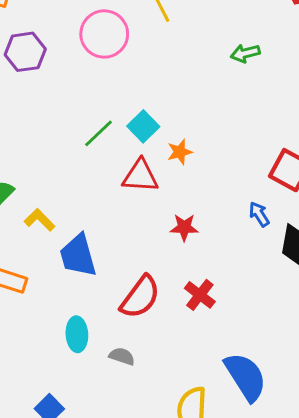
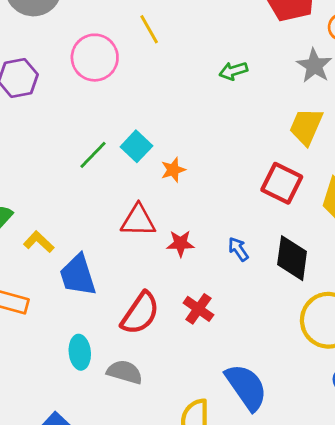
red triangle: (140, 176) -> (138, 221), moved
blue arrow: (259, 214) -> (238, 249), moved
gray semicircle: (122, 356) -> (125, 372), size x1.4

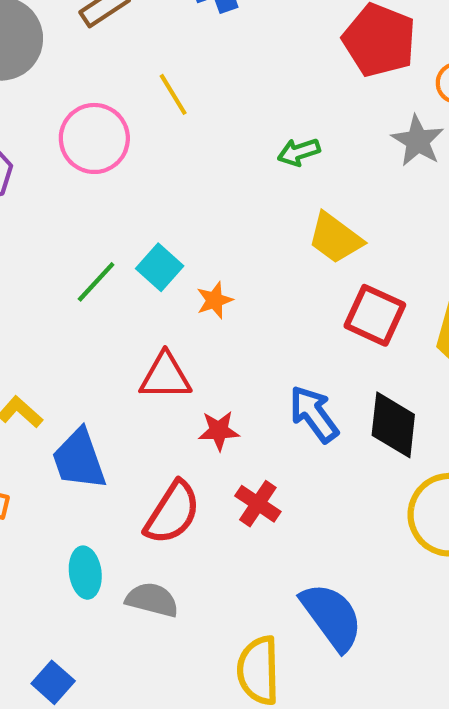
yellow trapezoid: (306, 127) -> (335, 238), moved, turned -75
red star: (180, 243) -> (219, 431), moved
blue arrow: (238, 249) -> (314, 414), size x1.6

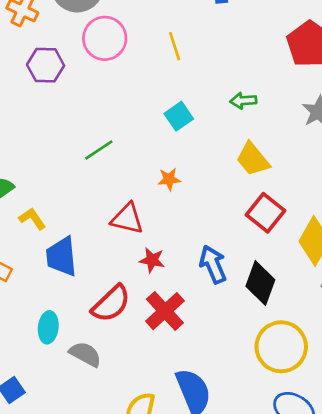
pink circle: (94, 138) -> (105, 38), moved
cyan square: (160, 267) -> (179, 116), moved
red cross: (258, 504) -> (165, 311), size x1.4

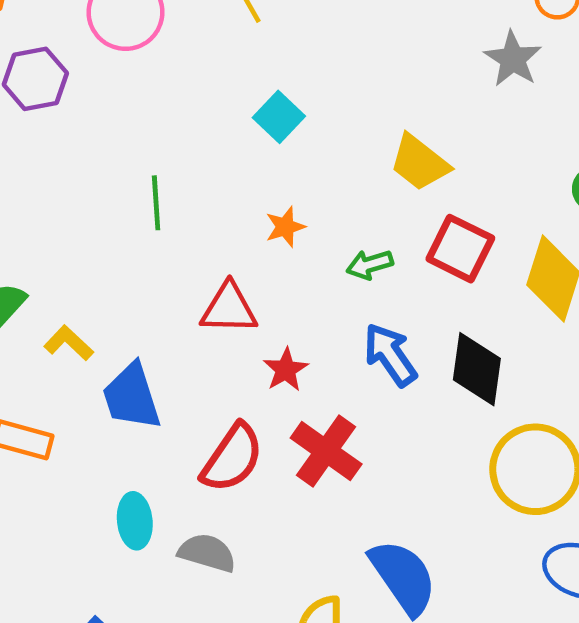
green arrow: (243, 101) -> (370, 265), moved
green line: (99, 150) -> (156, 203), turned -48
red star: (152, 260) -> (286, 370), turned -30

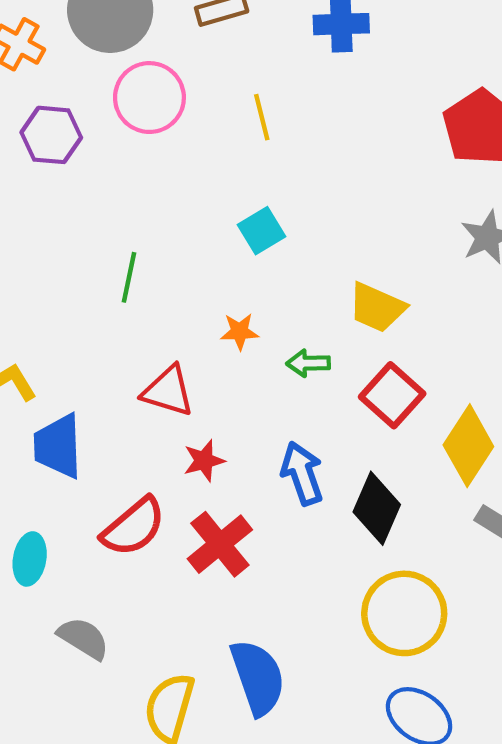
yellow trapezoid: (419, 163) -> (377, 307), turned -30
green arrow: (370, 265) -> (308, 363), moved
gray semicircle: (207, 553) -> (83, 638), moved

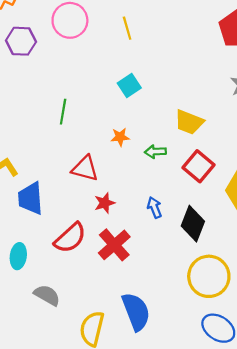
blue arrow: (302, 473) -> (154, 208), size x0.7

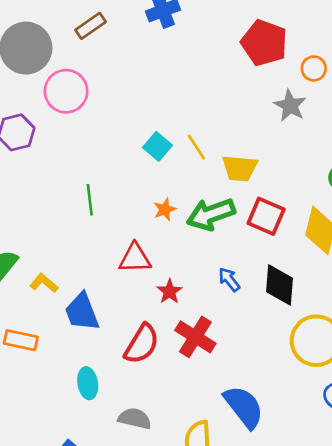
yellow line: (127, 28) -> (196, 147), moved
green arrow: (155, 152) -> (211, 214), size x1.8

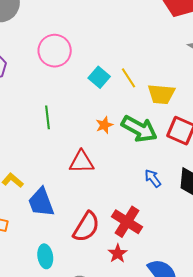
pink circle: (66, 91) -> (55, 51), moved
green arrow: (211, 214) -> (139, 129), turned -132
red star: (170, 291) -> (118, 253), moved

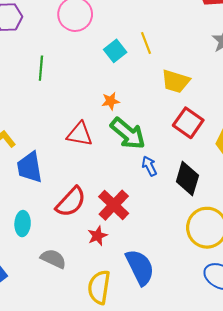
yellow line: (129, 78) -> (146, 43), moved
green line: (48, 117) -> (41, 68), moved
green arrow: (139, 129) -> (128, 133), moved

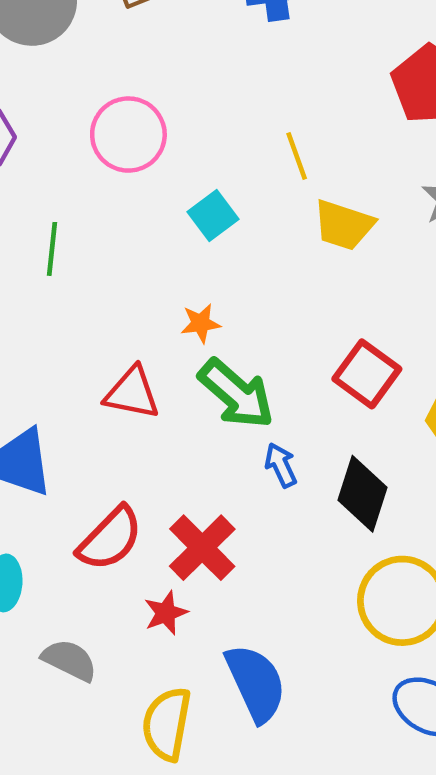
yellow line: (146, 43) -> (297, 156), moved
yellow trapezoid: (176, 81) -> (344, 225), moved

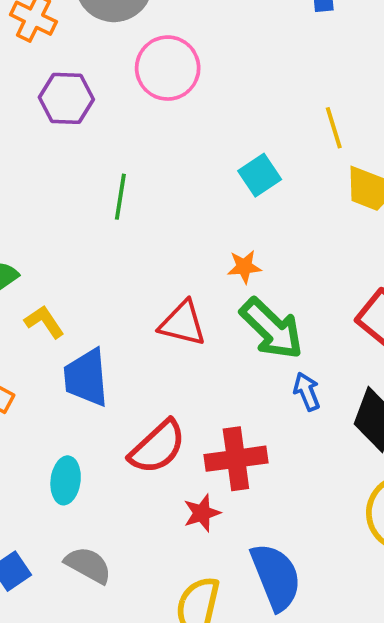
pink circle: (128, 135) -> (168, 68), moved
red cross: (202, 548) -> (236, 459), turned 34
gray semicircle: (69, 660) -> (88, 565), moved

